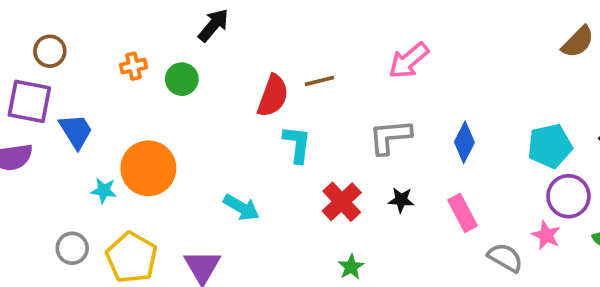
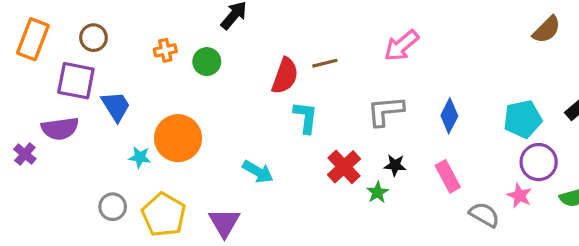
green star: (351, 267) -> (377, 192), moved

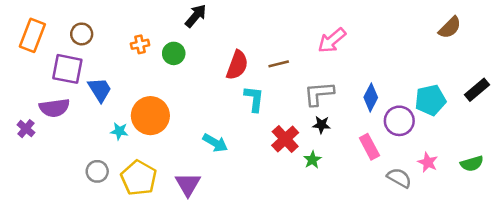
brown line: (325, 63) -> (279, 64), moved
purple circle: (539, 162) -> (399, 121), moved
black star: (395, 165) -> (321, 125), moved

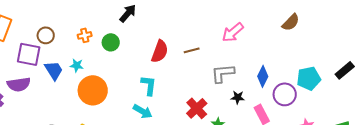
brown semicircle: (450, 27) -> (291, 22), moved
brown circle: (82, 34) -> (46, 35), moved
cyan L-shape: (254, 99) -> (149, 85), moved
black star: (321, 125) -> (238, 97), moved
cyan star: (119, 131) -> (77, 65), moved

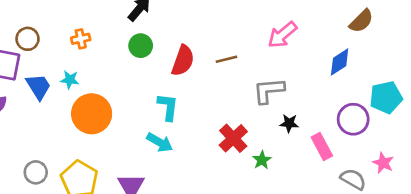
green circle: (111, 42) -> (141, 46), moved
blue diamond: (263, 76) -> (340, 62), moved, turned 30

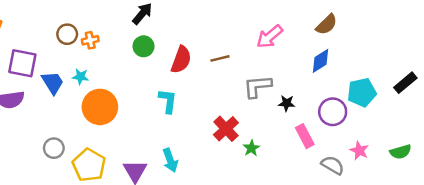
brown semicircle: (361, 21) -> (327, 24), moved
brown circle: (28, 39) -> (67, 34), moved
black star: (289, 123) -> (287, 103), moved
cyan arrow: (160, 142) -> (170, 160), moved, turned 40
gray circle: (36, 172) -> (54, 148), moved

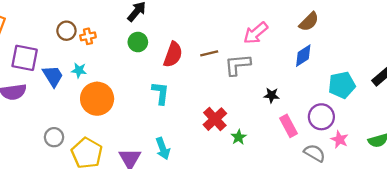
gray L-shape: (257, 86) -> (238, 65), moved
purple circle: (333, 112) -> (321, 117), moved

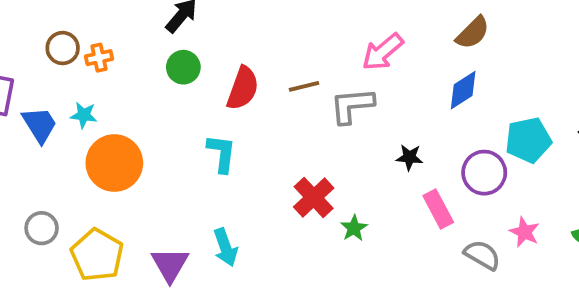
purple circle: (321, 117) -> (484, 173), moved

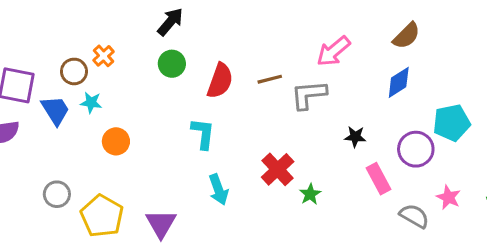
brown circle: (63, 48) -> (74, 71), moved
orange cross: (99, 58) -> (104, 56), turned -30
orange circle: (114, 163) -> (116, 141), size x0.6
cyan arrow: (225, 247) -> (218, 190), moved

